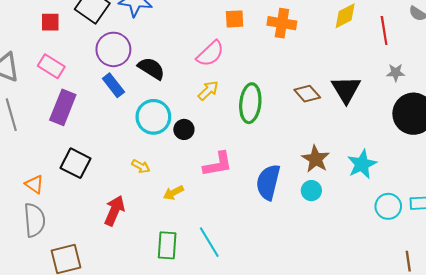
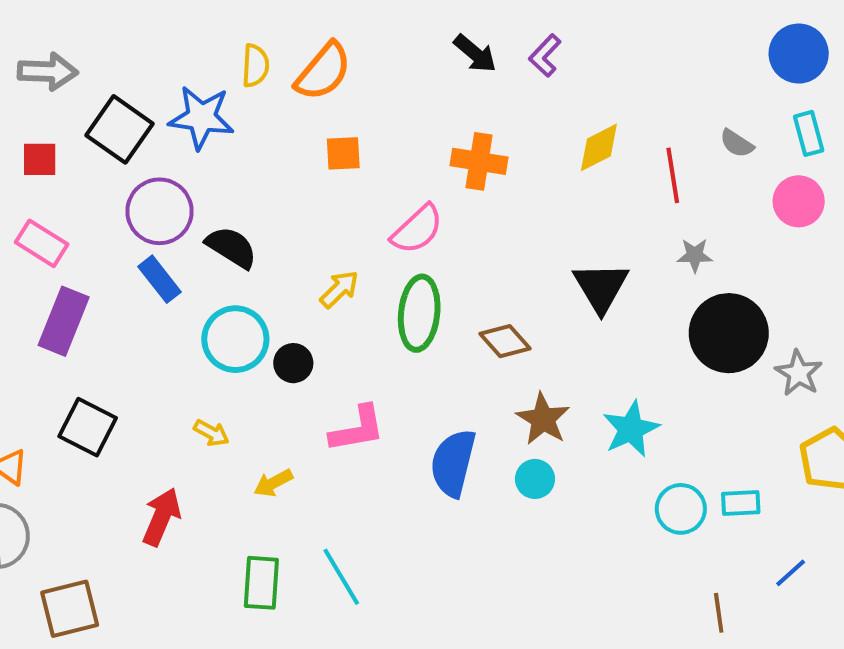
orange square: (235, 19) -> (343, 153), moved
pink semicircle: (210, 54) -> (417, 229), moved
brown diamond: (307, 94) -> (505, 341), moved

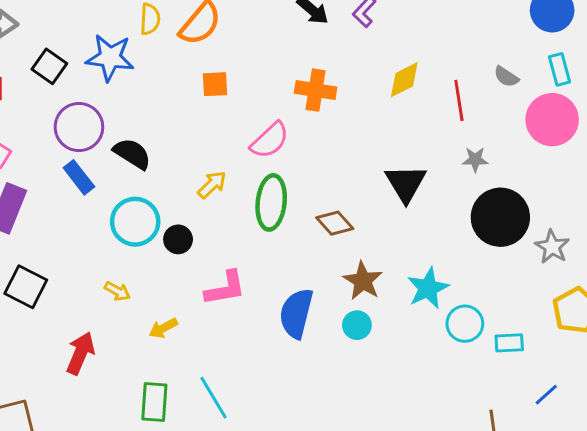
black square: (120, 129) -> (49, 66), size x0.7
pink circle: (799, 201) -> (552, 120), size x1.4
cyan circle: (681, 509) -> (465, 324), moved

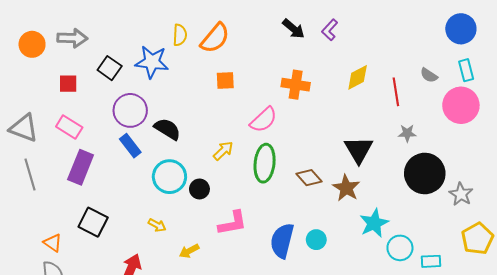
brown star: (363, 281) -> (346, 188), moved
cyan circle: (357, 325) -> (316, 240), moved

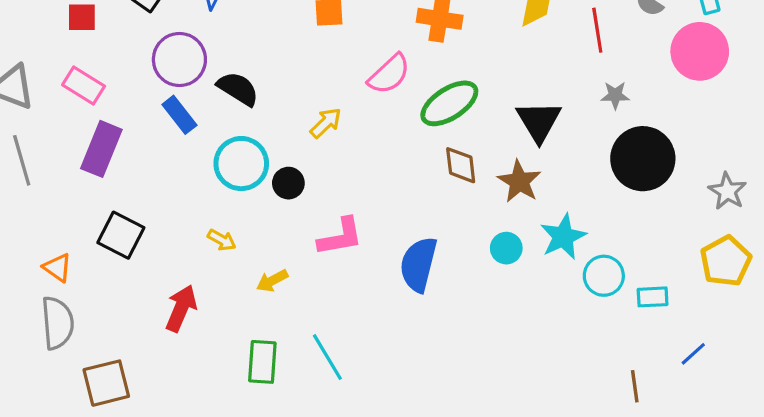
green ellipse: (265, 163) -> (449, 103), moved, turned 51
brown diamond: (309, 178) -> (461, 165), turned 35
gray star: (461, 194) -> (727, 191), moved
cyan circle: (316, 240) -> (506, 248), moved

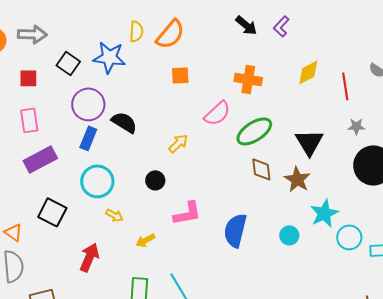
pink rectangle: (84, 86) -> (29, 120), turned 50
blue rectangle: (179, 115) -> (88, 138), turned 60
purple rectangle: (101, 149) -> (40, 159), turned 40
cyan circle: (241, 164) -> (97, 181), moved
cyan circle: (506, 248) -> (289, 235), moved

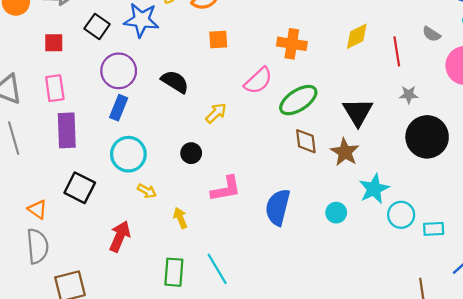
black semicircle: (124, 122) -> (175, 82), moved
purple rectangle: (40, 159) -> (67, 130), turned -64
yellow arrow: (145, 240) -> (180, 218), turned 96

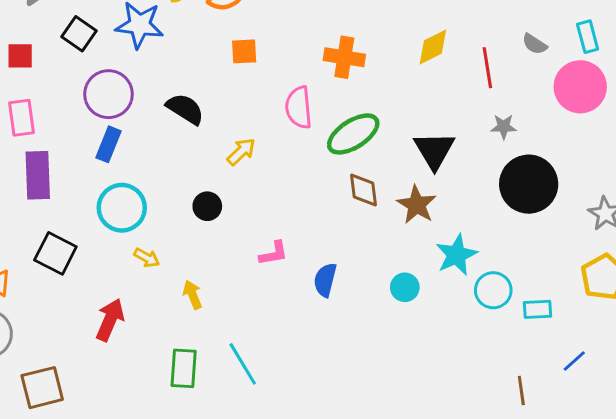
pink semicircle: (258, 81) -> (299, 107), turned 128
pink L-shape: (226, 189) -> (274, 253), moved, size x0.7
blue semicircle: (278, 207) -> (325, 280), size x0.7

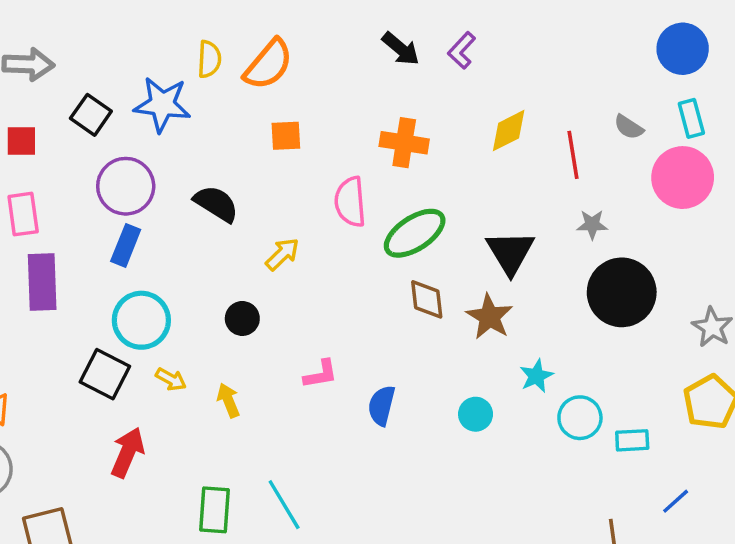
black square: (55, 253) -> (105, 374), moved
cyan star: (456, 255) -> (536, 376), size x0.7
yellow arrow: (193, 295) -> (228, 400), moved

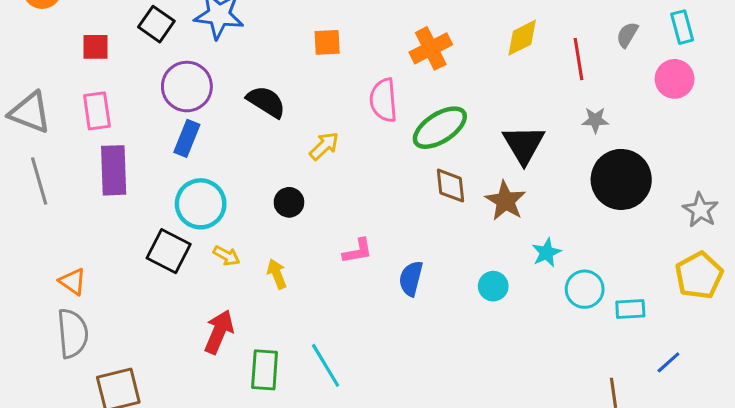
gray semicircle: (629, 127) -> (627, 35), turned 88
orange cross: (404, 143) -> (431, 48), turned -36
pink circle: (683, 178) -> (675, 79), size x0.7
red arrow: (127, 452) -> (219, 332), moved

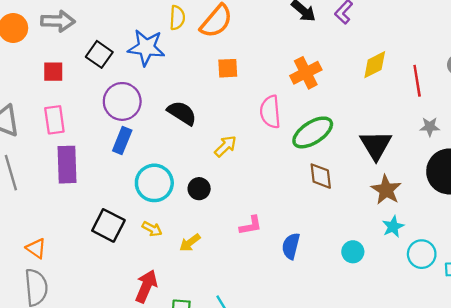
brown star: (505, 201) -> (386, 190), moved
cyan circle: (201, 204) -> (154, 183), moved
yellow arrow: (277, 274) -> (190, 243), turned -105

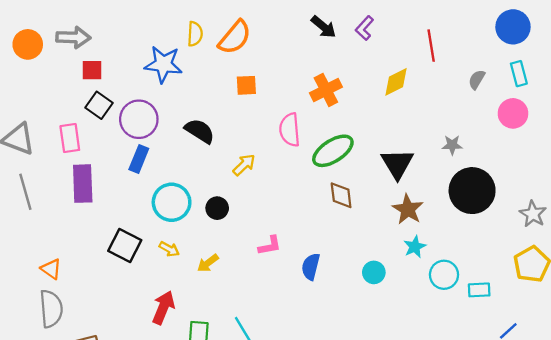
black square: (99, 54) -> (99, 105), moved
red square: (53, 72) -> (92, 70), moved
red line: (417, 81) -> (431, 46), moved

